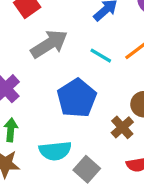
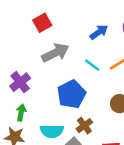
brown cross: (122, 127) -> (84, 126), moved

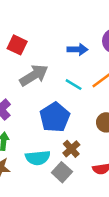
red square: (42, 23) -> (17, 45), turned -30
blue arrow: (99, 32) -> (77, 49), turned 42

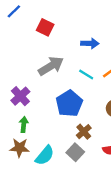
red square: (17, 45) -> (45, 27), moved
cyan semicircle: (38, 158) -> (45, 155), moved, turned -45

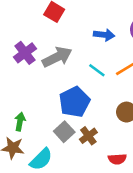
purple cross: (20, 96) -> (25, 53), moved
gray square: (75, 152) -> (64, 132), moved

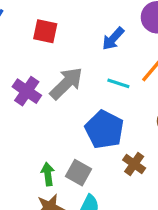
blue arrow: (104, 35) -> (113, 39), turned 144
gray square: (64, 132) -> (78, 173), moved

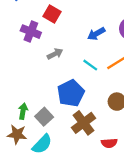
gray arrow: (66, 83) -> (55, 54), size x0.6
purple cross: (27, 91) -> (31, 32), moved, turned -30
brown cross: (134, 164) -> (83, 123), size x1.5

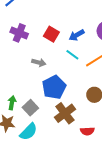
red square: (52, 14) -> (51, 34), moved
gray arrow: (55, 54) -> (39, 62), moved, turned 40
cyan line: (90, 65) -> (72, 55), moved

